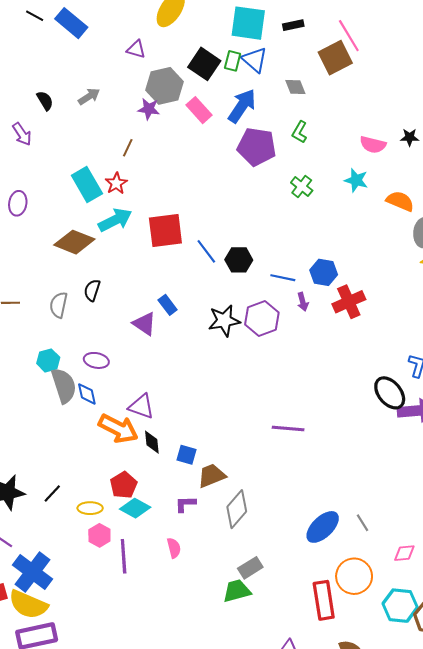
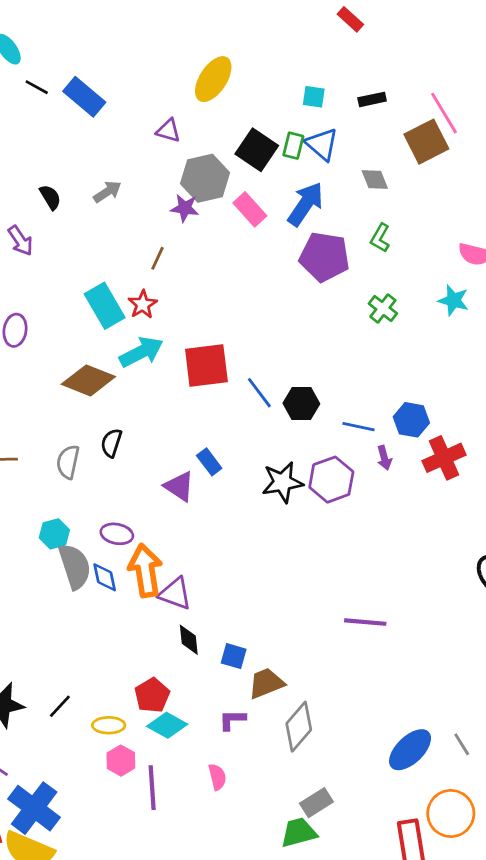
cyan square: (248, 23) -> (314, 97), size x0.5
orange arrow: (118, 429) -> (145, 571), moved, turned -126

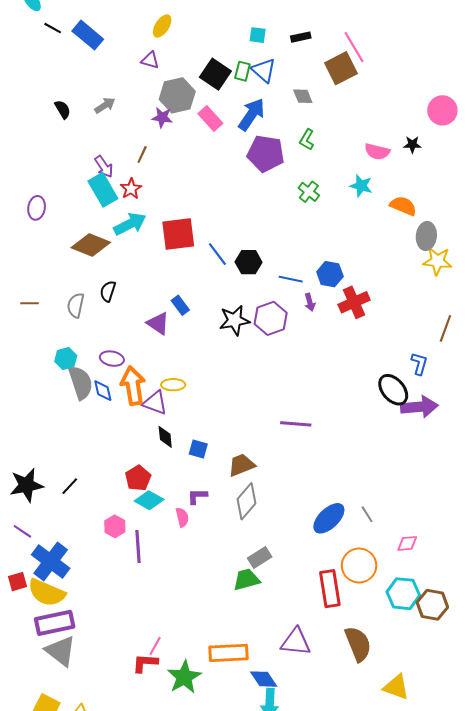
yellow ellipse: (213, 79) -> (162, 26), moved, size x0.7
purple arrow: (20, 241) -> (104, 167), moved
brown trapezoid: (266, 683) -> (241, 465), moved
yellow ellipse: (109, 725) -> (173, 385), moved
pink semicircle: (217, 777) -> (182, 517), moved

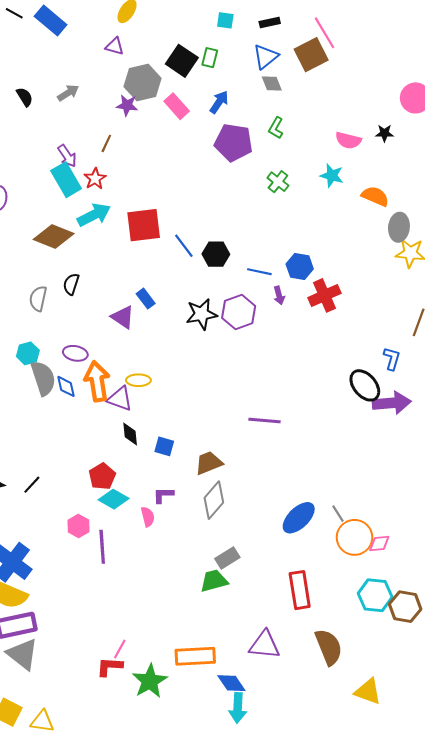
blue triangle: (264, 70) -> (266, 57), moved, turned 40
blue arrow: (252, 114) -> (219, 102), size x0.7
orange circle: (359, 566) -> (354, 537), moved

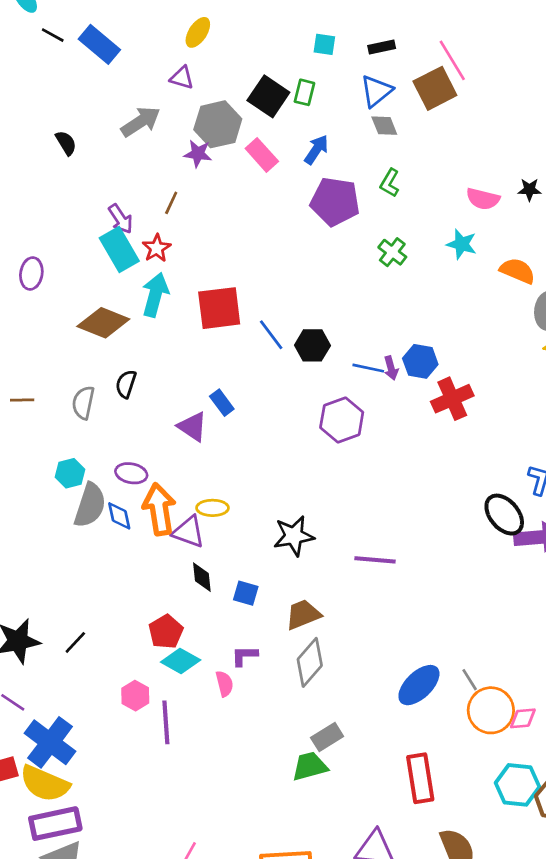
gray arrow: (68, 93) -> (141, 122), moved, size x1.4
cyan arrow: (94, 215) -> (155, 295), turned -48
purple arrow: (279, 295) -> (391, 368), moved
black star: (201, 314) -> (294, 536), moved
gray semicircle: (43, 378) -> (90, 505), turned 36

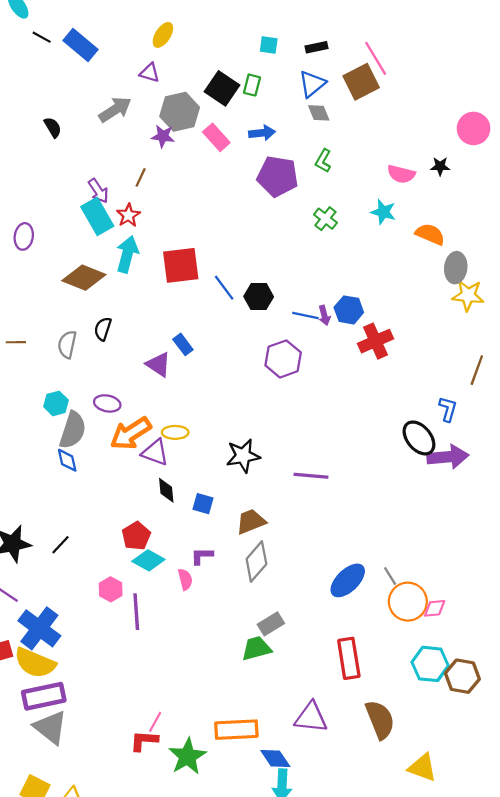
blue arrow: (316, 150) -> (262, 133), turned 50
orange arrow: (159, 509) -> (131, 434), turned -114
blue diamond: (119, 516) -> (67, 460), moved

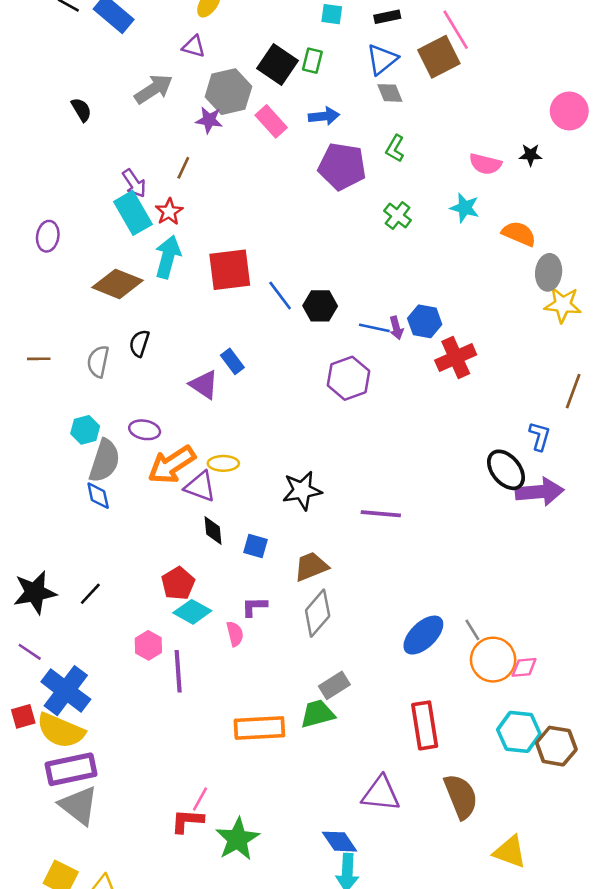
orange rectangle: (236, 730) -> (259, 728), moved

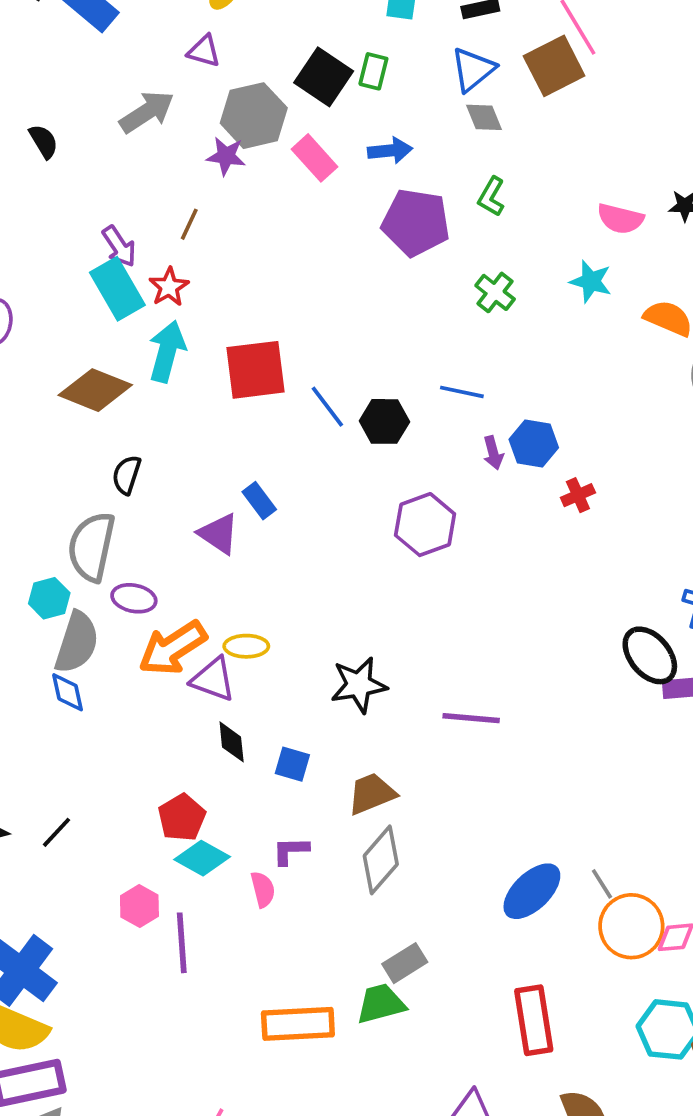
blue line: (374, 328) -> (462, 392), moved
red cross: (456, 358) -> (578, 495), size x0.6
gray semicircle: (98, 361) -> (92, 547), moved, size x1.5

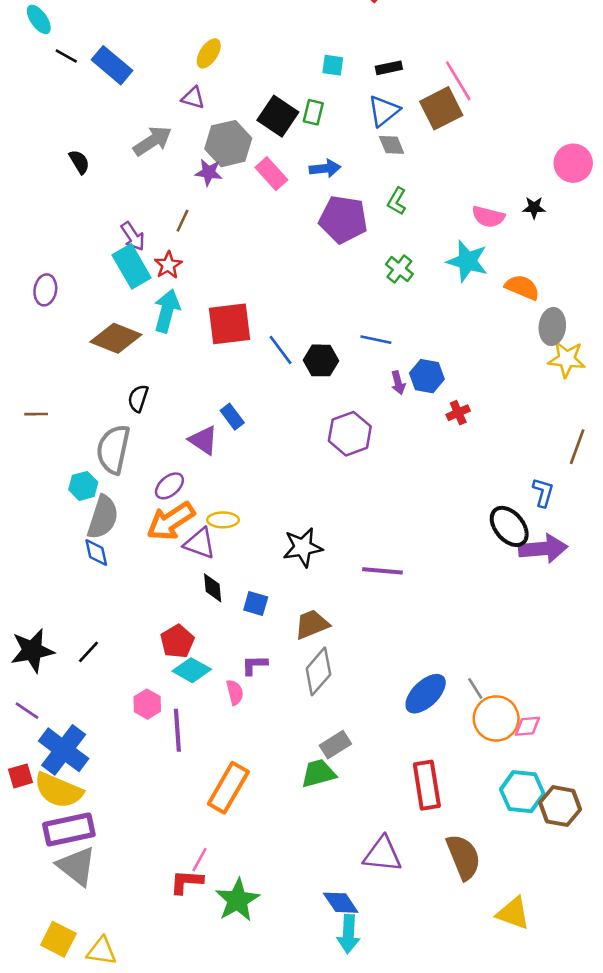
cyan star: (591, 281) -> (467, 261), size x1.4
purple ellipse: (134, 598) -> (169, 486), moved, turned -52
orange rectangle: (298, 1024) -> (228, 788), moved, turned -57

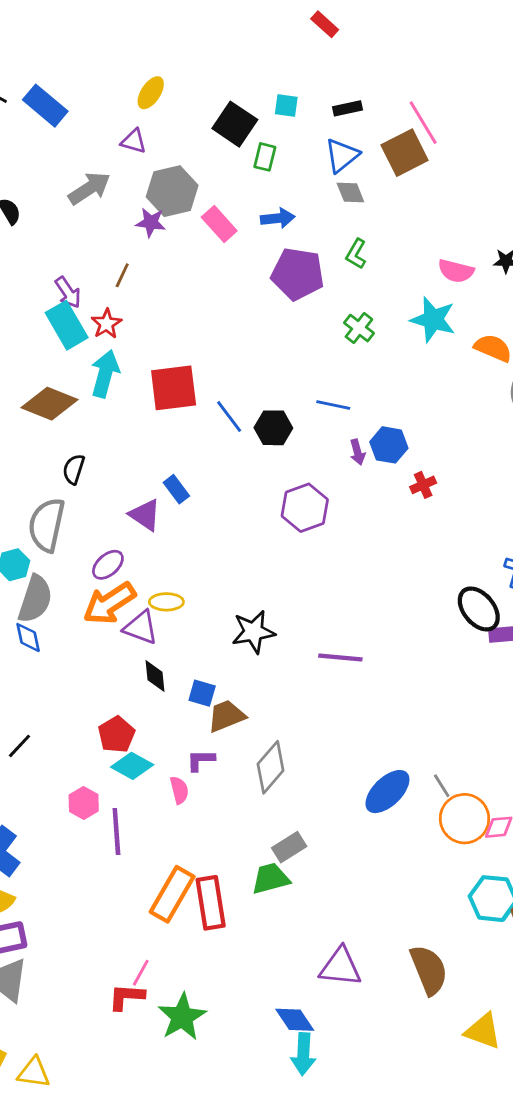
black square: (278, 116) -> (235, 124), moved
brown trapezoid: (312, 624) -> (226, 716), moved
red rectangle: (427, 785) -> (211, 903), moved

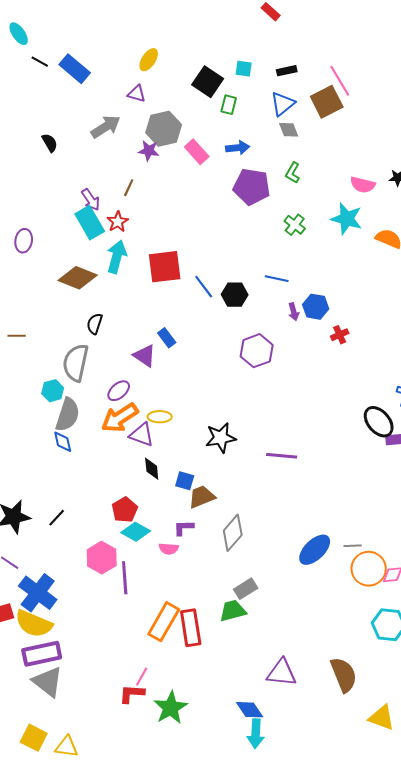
gray line: (442, 786) -> (353, 546), turned -60
pink semicircle: (179, 790) -> (169, 549), turned 108
pink hexagon: (84, 803) -> (102, 558), size x1.4

